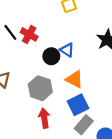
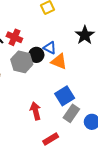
orange triangle: (74, 79) -> (59, 61), moved
gray hexagon: (40, 88) -> (22, 62), moved

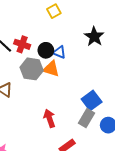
black circle: (36, 55) -> (46, 50), moved
orange triangle: (59, 61) -> (51, 69), moved
blue square: (65, 96) -> (92, 100), moved

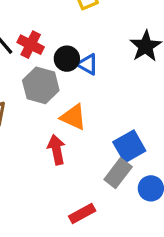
orange triangle: (51, 69) -> (73, 117), moved
red arrow: (49, 118) -> (57, 150), moved

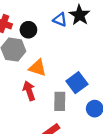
blue triangle: (88, 64) -> (60, 20), moved
gray rectangle: (118, 173) -> (60, 101), moved, turned -30

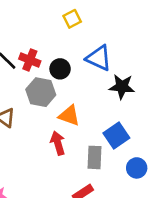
black star: (80, 15) -> (122, 87), moved, turned -30
blue triangle: (60, 20) -> (99, 58), size x1.5

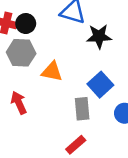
black circle: (60, 69) -> (26, 24), moved
red arrow: (58, 143) -> (19, 103), moved

